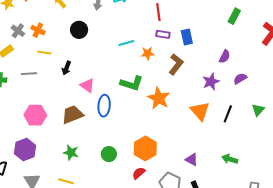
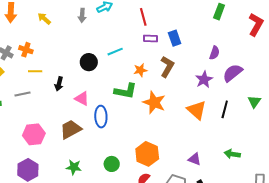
black circle: (79, 30) -> (89, 62), moved
orange star: (148, 53) -> (140, 70), moved
purple semicircle: (240, 79) -> (233, 73), size x1.5

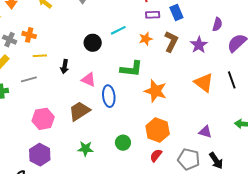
orange star: (140, 70) -> (146, 39), moved
purple star: (204, 80) -> (199, 45), moved
orange star: (154, 102) -> (155, 91), moved
black line: (225, 109) -> (232, 80), turned -30

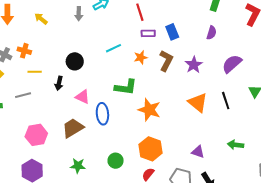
purple semicircle: (217, 24) -> (211, 33), moved
black circle: (93, 43) -> (75, 61), moved

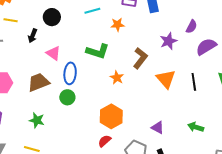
purple semicircle: (211, 33) -> (192, 27), moved
brown L-shape: (166, 61) -> (140, 58), moved
orange star: (149, 110) -> (117, 78), size x0.6
green circle: (116, 161) -> (67, 97), moved

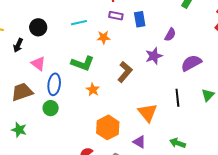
purple semicircle: (192, 27) -> (170, 35), moved
orange star: (117, 78) -> (93, 90), moved
orange triangle: (166, 79) -> (148, 113), moved
orange hexagon: (111, 116) -> (108, 127), moved

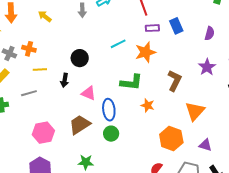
orange star: (103, 37) -> (145, 52), size x1.5
purple star: (154, 56) -> (207, 67), moved
orange triangle: (148, 113) -> (195, 111), moved, turned 35

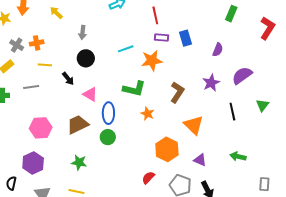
gray arrow: (82, 10) -> (82, 32), moved
orange cross: (29, 49) -> (37, 43), turned -32
black arrow: (65, 80) -> (68, 79), turned -56
orange triangle: (195, 111) -> (194, 125), turned -35

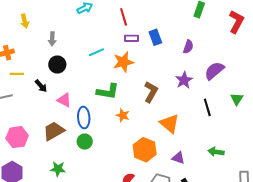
yellow arrow: (56, 13) -> (25, 21), turned -144

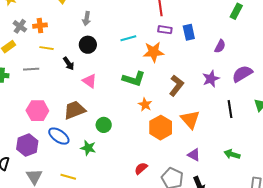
blue ellipse: (84, 118) -> (59, 136), moved, turned -60
orange hexagon: (145, 150) -> (161, 128), moved
green star: (58, 169) -> (88, 148), moved

